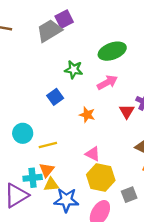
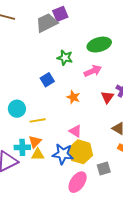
blue star: (66, 200) -> (63, 154), moved

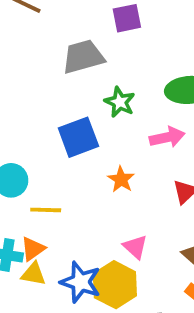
gray trapezoid: (47, 23) -> (83, 57), moved
blue square: (47, 80) -> (78, 137), size x1.5
pink triangle: (75, 131) -> (135, 247), moved

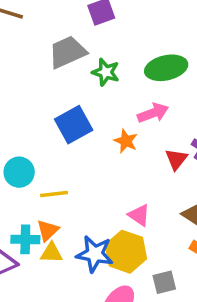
green star: (120, 102) -> (106, 72), moved
orange star: (121, 179) -> (126, 141), moved

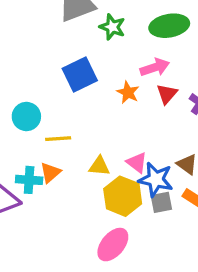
red triangle: (176, 159) -> (167, 94), moved
yellow triangle: (51, 253) -> (99, 166), moved
blue star: (95, 254) -> (156, 179), moved
gray square: (164, 282) -> (161, 202), moved

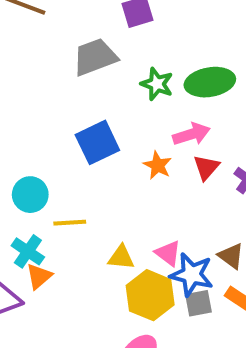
green star: (112, 27) -> (157, 84), moved
orange triangle: (50, 173) -> (39, 276), moved
cyan cross: (29, 180) -> (28, 251), moved, turned 30

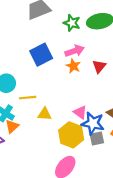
pink arrow: (191, 134) -> (75, 51), moved
yellow triangle: (121, 257) -> (45, 114), moved

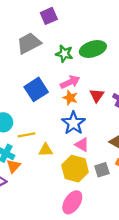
blue star: (93, 123) -> (73, 123), moved, turned 30

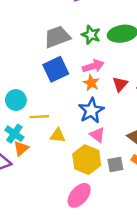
gray trapezoid: (29, 43) -> (57, 37), moved

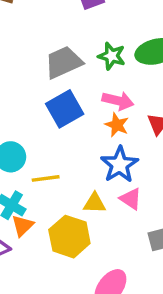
pink arrow: (93, 66) -> (118, 101), turned 35
yellow triangle: (58, 136) -> (95, 203), moved
yellow hexagon: (87, 160) -> (69, 237), moved

